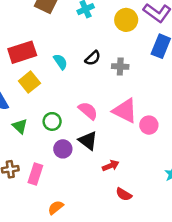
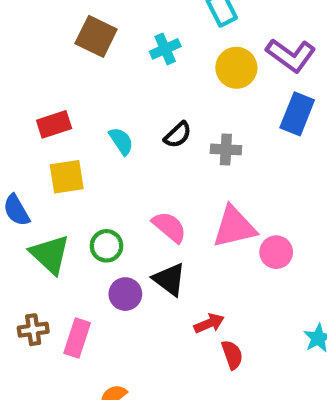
red rectangle: (22, 52) -> (54, 124), size x0.7
yellow square: (29, 82) -> (67, 177), turned 30
pink triangle: (125, 111) -> (234, 227), turned -40
green triangle: (20, 126) -> (50, 254), size x1.5
red semicircle: (124, 194) -> (232, 355), moved, turned -140

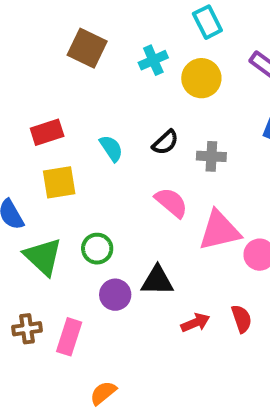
yellow circle: (236, 68) -> (201, 78), moved
pink semicircle: (169, 227) -> (171, 202), moved
black triangle: (169, 279) -> (157, 281), turned -36
red semicircle: (232, 355) -> (242, 319), moved

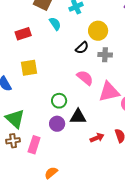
yellow circle: (201, 78) -> (98, 31), moved
red rectangle: (47, 132) -> (23, 34), moved
cyan semicircle: (111, 148) -> (55, 24), moved
green circle: (97, 249) -> (59, 101), moved
green triangle: (43, 257) -> (15, 119), moved

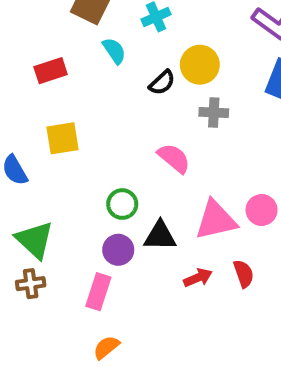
black semicircle: (82, 48) -> (162, 83), moved
pink triangle: (109, 92) -> (216, 220), moved
pink rectangle: (34, 145) -> (98, 292), moved

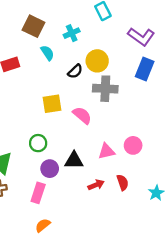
gray cross: (214, 112) -> (105, 89), size x1.5
yellow square: (62, 138) -> (52, 104), moved
green circle: (122, 204) -> (38, 143), moved
pink triangle: (216, 220) -> (106, 151), size x0.7

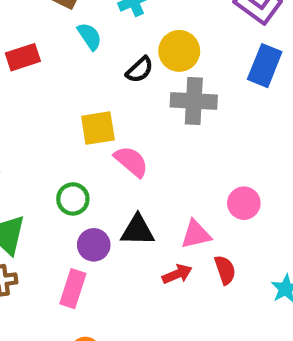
pink semicircle: (82, 115) -> (131, 161), moved
pink triangle: (106, 151) -> (196, 234), moved

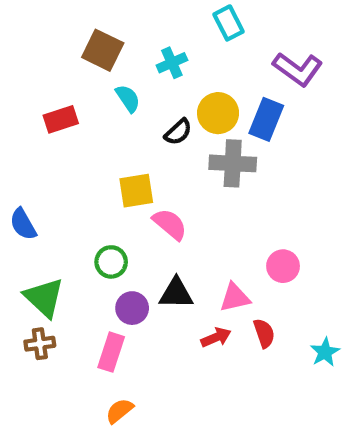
blue rectangle: (265, 66) -> (266, 119), moved

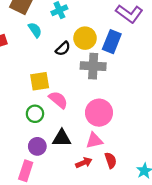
green circle: (111, 262) -> (35, 114), moved
pink circle: (283, 266) -> (99, 113), moved, size x1.5

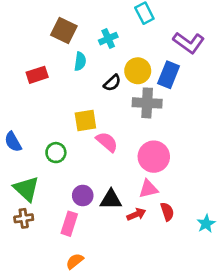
cyan semicircle: (35, 30) -> (80, 61), turned 42
green circle: (35, 114) -> (56, 153), moved
black triangle: (62, 138) -> (111, 200), moved

